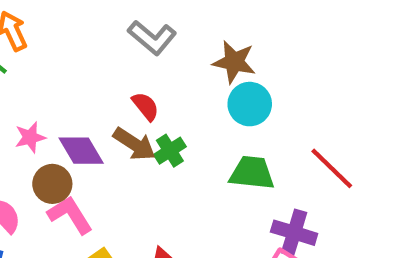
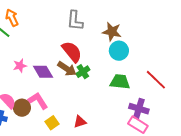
gray L-shape: (152, 38) -> (75, 21), turned 55
red semicircle: (145, 106) -> (72, 52), size x1.6
brown circle: (52, 184) -> (22, 108), moved

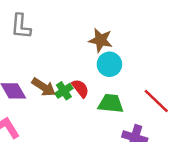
gray L-shape: (75, 21) -> (21, 26), moved
red semicircle: (72, 52) -> (80, 88), moved, size x0.7

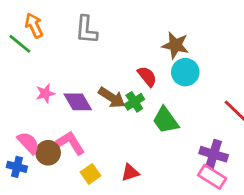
red semicircle: (80, 88) -> (147, 76), moved
green trapezoid: (111, 103) -> (165, 120), moved, turned -132

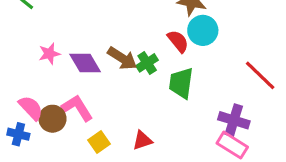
red semicircle: (147, 76) -> (178, 41), moved
green trapezoid: (165, 120) -> (181, 83), turned 44

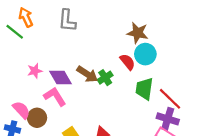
red line: (260, 75) -> (170, 99), moved
green trapezoid: (181, 83) -> (144, 89), moved
pink L-shape: (77, 108) -> (55, 97), moved

